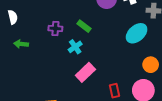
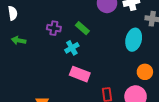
cyan ellipse: (137, 33) -> (134, 40), turned -40
pink rectangle: (85, 72) -> (80, 74), turned 60

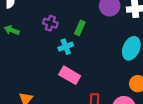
green rectangle: (82, 28) -> (80, 28), turned 64

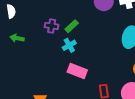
green rectangle: (80, 28) -> (72, 26), moved, turned 32

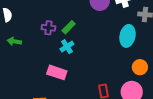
pink rectangle: (77, 71) -> (57, 72), moved

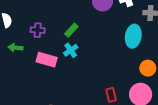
purple cross: (48, 28) -> (38, 30), moved
pink rectangle: (57, 72) -> (47, 60), moved

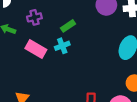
purple cross: (38, 30) -> (34, 17), turned -32

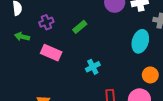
cyan cross: (62, 46) -> (93, 67), moved

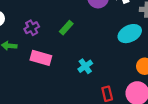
cyan ellipse: (140, 41) -> (130, 34), turned 55

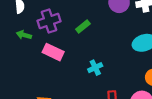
purple cross: (32, 28) -> (49, 21), size x1.5

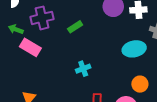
pink rectangle: (53, 52) -> (30, 47), moved

